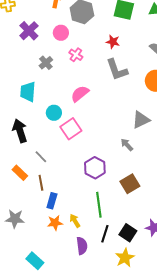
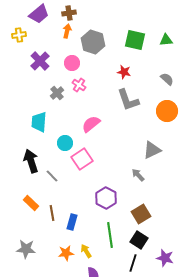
pink cross: (76, 55) -> (79, 85), moved
gray line: (41, 157) -> (52, 176), moved
blue rectangle: (52, 201) -> (72, 222), moved
black square: (128, 233) -> (139, 240), moved
black line: (105, 234) -> (133, 263), moved

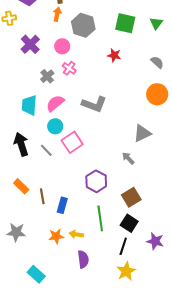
green triangle: (166, 40) -> (156, 23), turned -48
gray L-shape: (128, 100) -> (94, 104), moved, turned -50
pink semicircle: (91, 124) -> (55, 103), moved
gray line: (52, 176) -> (46, 150), moved
yellow arrow: (86, 251) -> (76, 234), turned -48

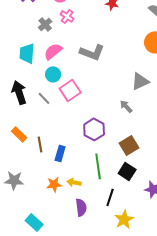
black line: (123, 246) -> (110, 197), moved

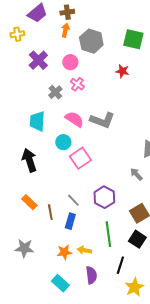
pink semicircle: (53, 51) -> (74, 119), moved, turned 72
gray line: (44, 98) -> (73, 200), moved
cyan rectangle: (34, 222) -> (60, 283), moved

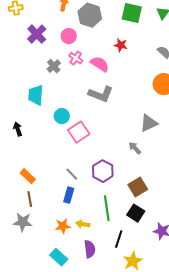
pink semicircle: (74, 119) -> (100, 64), moved
black arrow: (29, 160) -> (18, 129), moved, size x0.6
brown line: (50, 212) -> (30, 199), moved

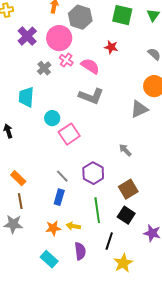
pink circle: (69, 36) -> (59, 38), size x1.6
gray triangle: (149, 123) -> (139, 109), moved

